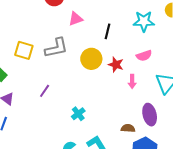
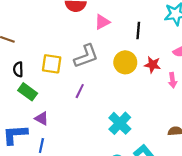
purple line: (45, 91) -> (80, 91), moved
cyan cross: (78, 114) -> (120, 123), size x1.5

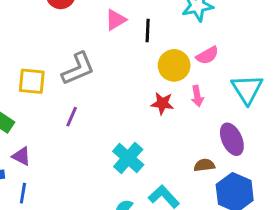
pink triangle: (102, 22) -> (116, 20), moved
yellow circle: (125, 62) -> (174, 65), moved
red star: (152, 65) -> (162, 103), moved

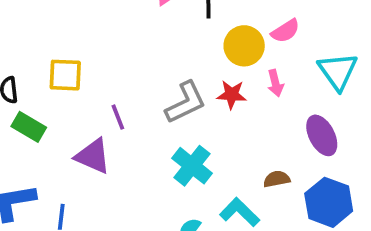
gray L-shape: (78, 69) -> (186, 102), moved
purple line: (72, 117) -> (118, 117), turned -42
purple triangle: (21, 156) -> (93, 156), moved, size x1.5
brown semicircle: (204, 165) -> (277, 179), moved

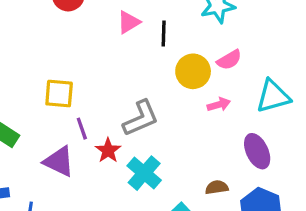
cyan triangle: (338, 71) -> (273, 96), turned 48
yellow square: (65, 75) -> (59, 93), moved
pink arrow: (275, 83) -> (219, 105), turned -95
red star: (232, 95) -> (108, 150), moved, turned 30

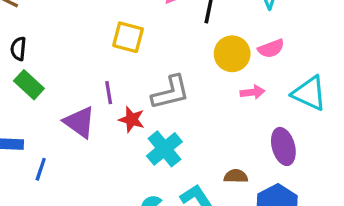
yellow square: (59, 93) -> (128, 37), moved
cyan triangle: (273, 96) -> (309, 93), turned 30
red star: (108, 150) -> (132, 119), turned -30

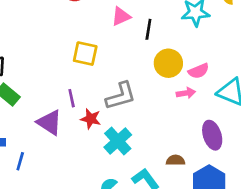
pink semicircle: (271, 48) -> (199, 71), moved

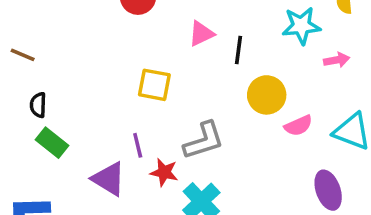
pink semicircle: (199, 71) -> (298, 126), moved
pink arrow: (186, 93) -> (337, 60), moved

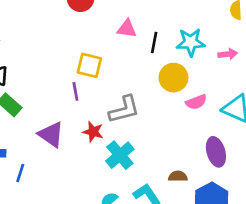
cyan star: (301, 26) -> (191, 42), moved
pink triangle: (201, 34) -> (127, 29), turned 30
purple line: (138, 145) -> (75, 91), moved

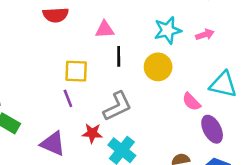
black line: (154, 43) -> (119, 56), moved
pink semicircle: (196, 102) -> (191, 102), moved, turned 78

